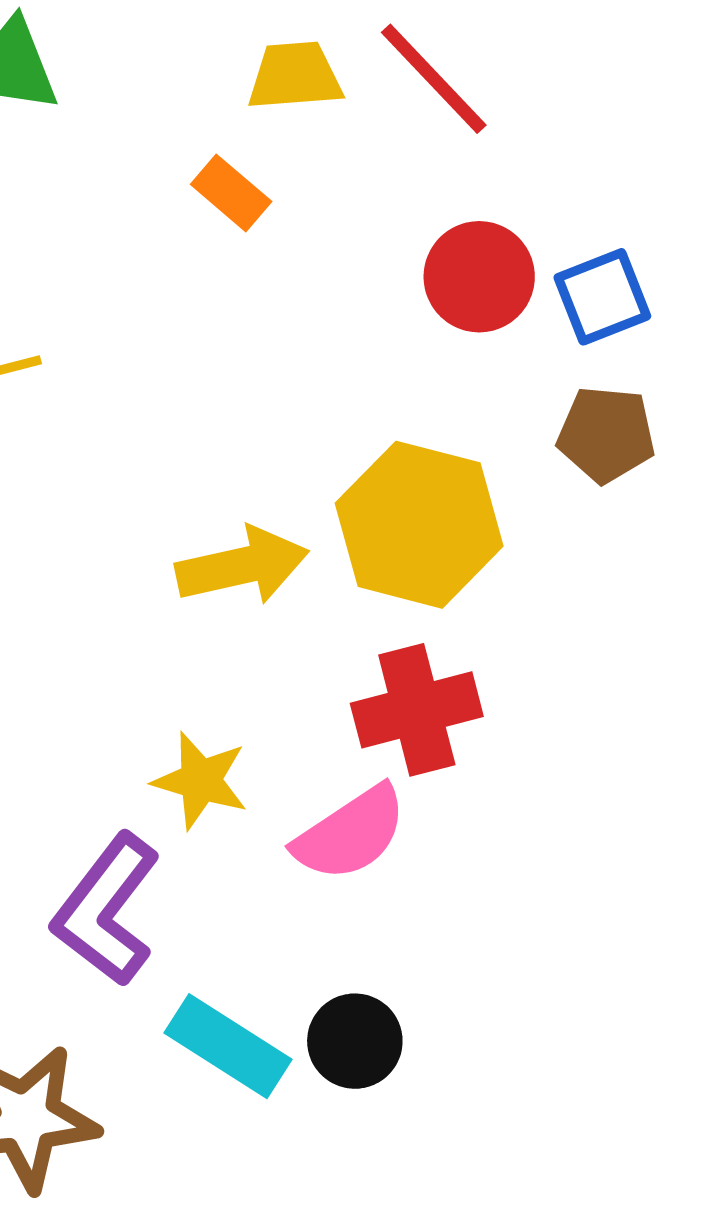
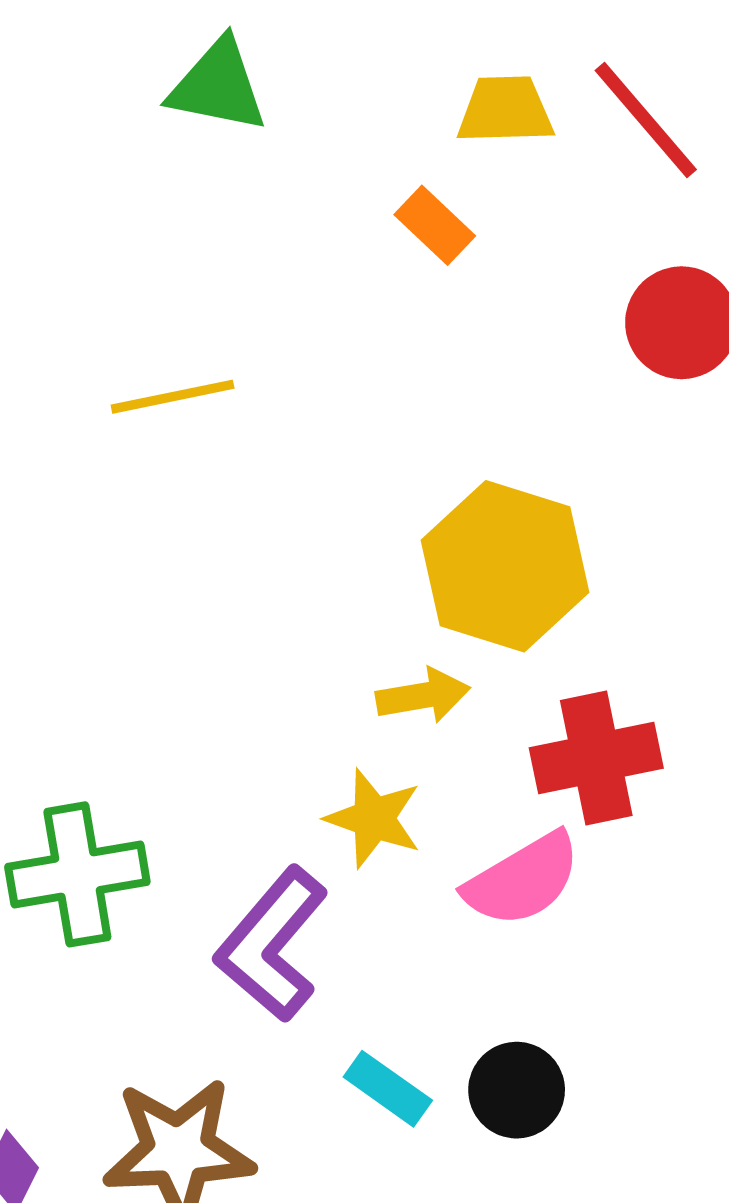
yellow hexagon: (419, 525) -> (505, 566), moved
yellow arrow: (242, 566) -> (423, 696), moved, size x0.7
cyan rectangle: (228, 1046) -> (388, 1089), size x0.7

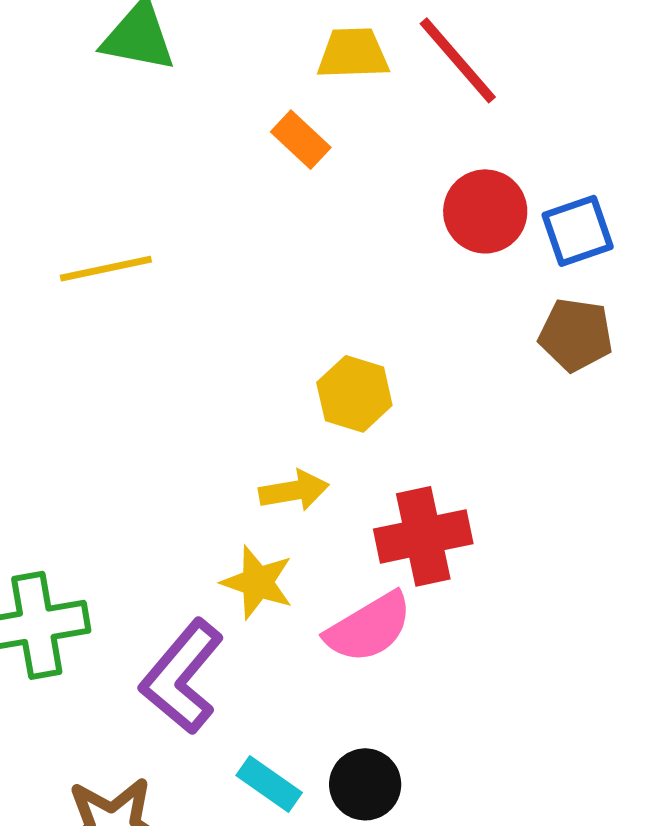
yellow hexagon: (505, 566) -> (354, 394), size x0.6

